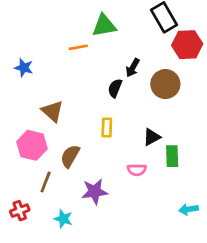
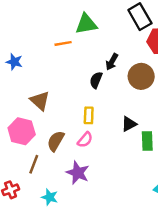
pink semicircle: (137, 170) -> (85, 140), moved, turned -49
purple star: (95, 192) -> (78, 173), turned 30

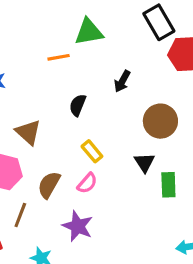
brown circle: (141, 76) -> (160, 121), moved
black semicircle: (96, 80) -> (78, 105), moved
yellow rectangle: (89, 115) -> (92, 151), turned -42
black triangle: (129, 124) -> (145, 162), turned -35

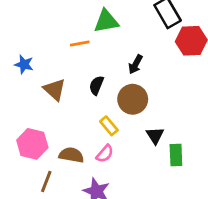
brown circle: (160, 121) -> (133, 99), moved
brown triangle: (28, 132) -> (55, 90), moved
brown semicircle: (49, 185) -> (71, 155), turned 70

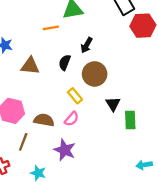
black arrow: (135, 64) -> (87, 45), moved
brown triangle: (55, 90) -> (30, 66), turned -36

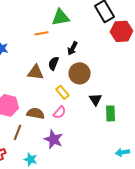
brown triangle: (30, 66) -> (36, 72), moved

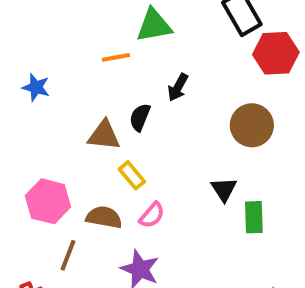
brown circle: (80, 73) -> (252, 125), moved
yellow rectangle: (63, 92) -> (132, 175), moved

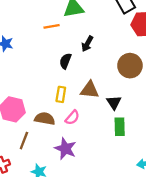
brown triangle: (104, 135) -> (90, 90), moved
yellow rectangle: (132, 175) -> (61, 94), turned 49
green rectangle: (254, 217) -> (120, 127), moved

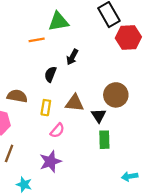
brown circle: (130, 66) -> (116, 95), moved
brown semicircle: (45, 119) -> (17, 96), moved
purple star: (65, 149) -> (50, 161), turned 30

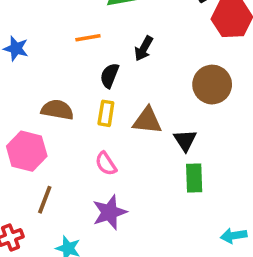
orange line: (37, 40) -> (88, 38), moved
brown circle: (116, 95) -> (212, 85), moved
yellow rectangle: (46, 108) -> (106, 113), moved
pink semicircle: (57, 130) -> (106, 164), moved, turned 105

